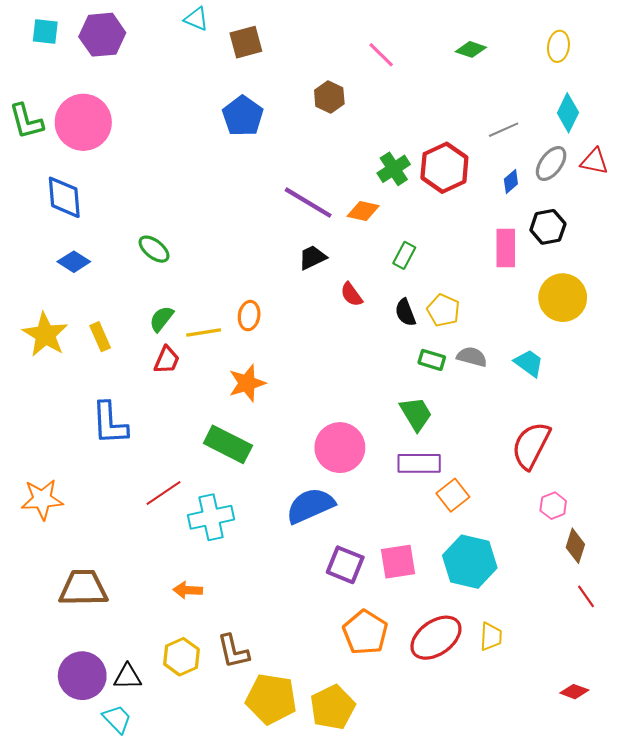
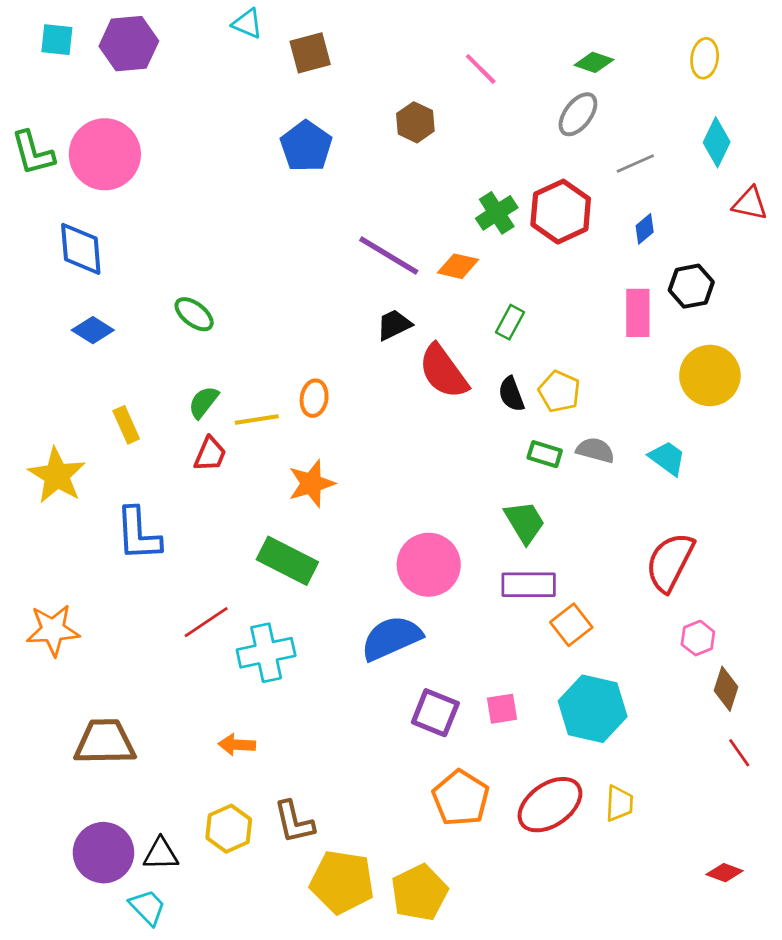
gray ellipse: (551, 164) -> (578, 114), moved
red semicircle: (351, 294) -> (443, 371), size x1.8
yellow star: (45, 335) -> (57, 475), moved
pink square: (398, 562) -> (502, 709), size x0.7

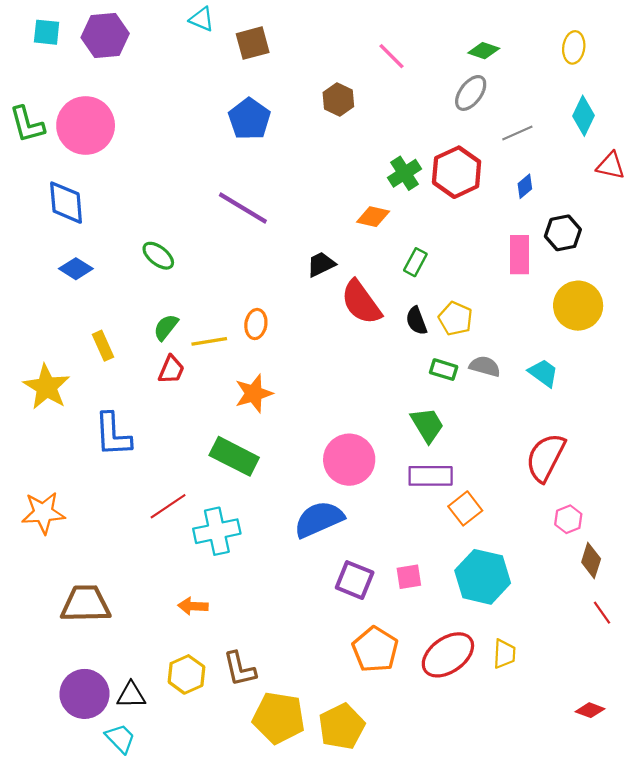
purple line: (389, 256) -> (243, 208), moved

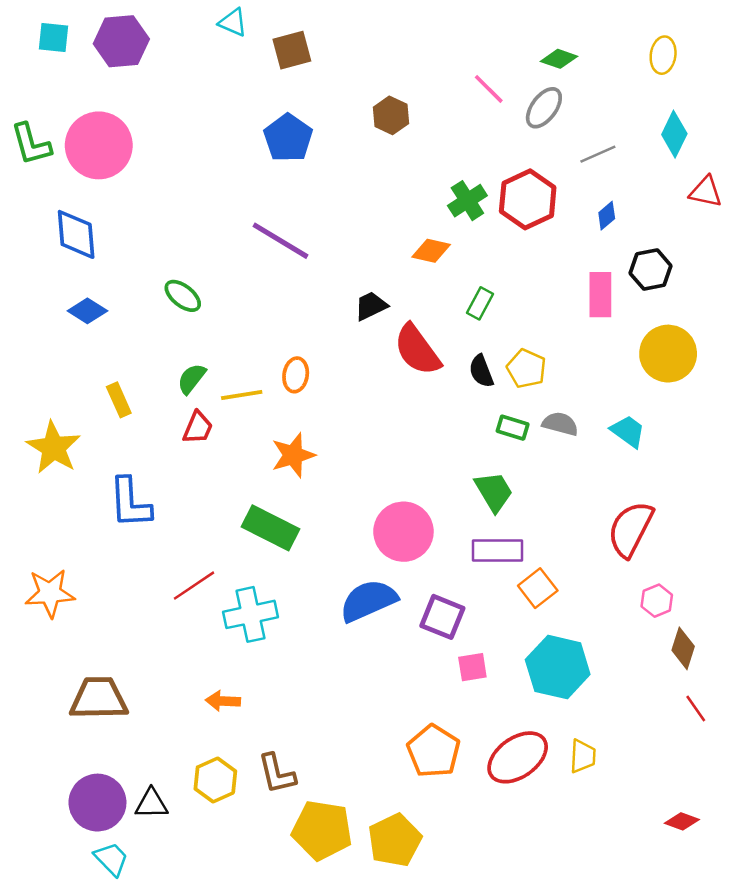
pink line: (391, 56) -> (489, 89), moved
purple square: (355, 580) -> (442, 617), moved
cyan trapezoid: (120, 738) -> (111, 859), moved

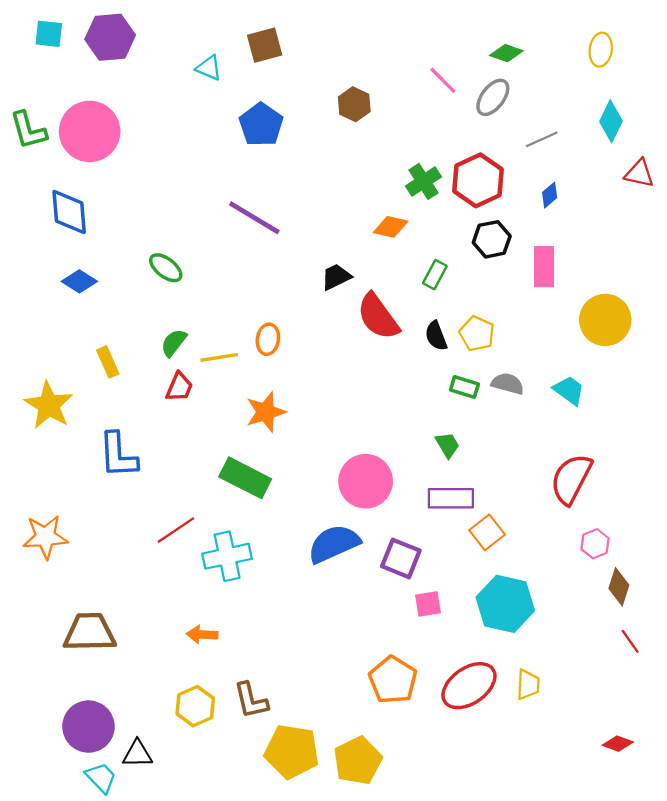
cyan triangle: (233, 22) -> (209, 68), moved
black hexagon: (651, 270) -> (492, 239), moved
green trapezoid: (494, 492) -> (447, 445), size x0.7
black triangle: (151, 804) -> (137, 754), moved

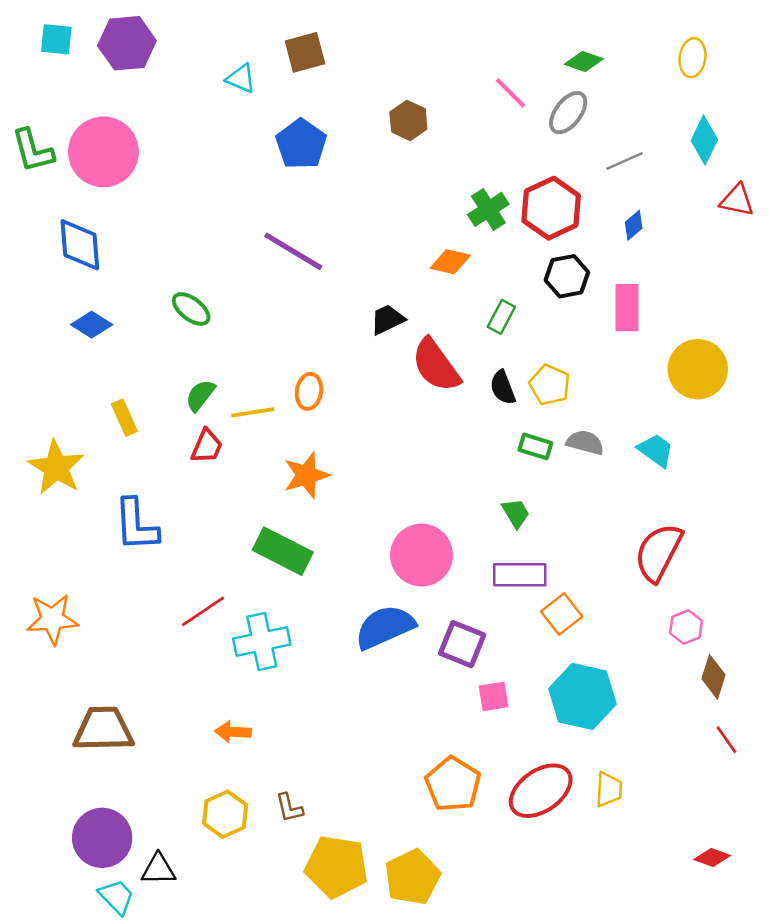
brown L-shape: (251, 700) -> (289, 808), size x0.7

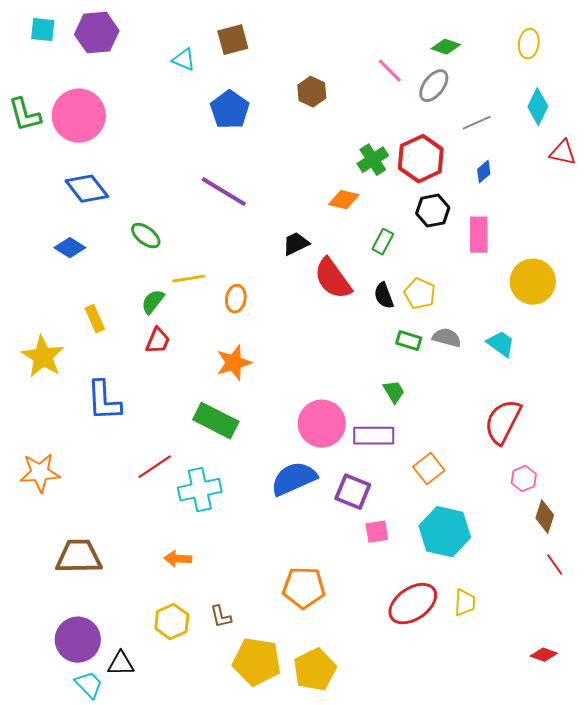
blue diamond: (80, 245) -> (87, 189), moved, turned -33
yellow line: (253, 412) -> (189, 279), moved
purple rectangle: (520, 575) -> (374, 436), moved
orange pentagon: (453, 784) -> (304, 588), moved, turned -30

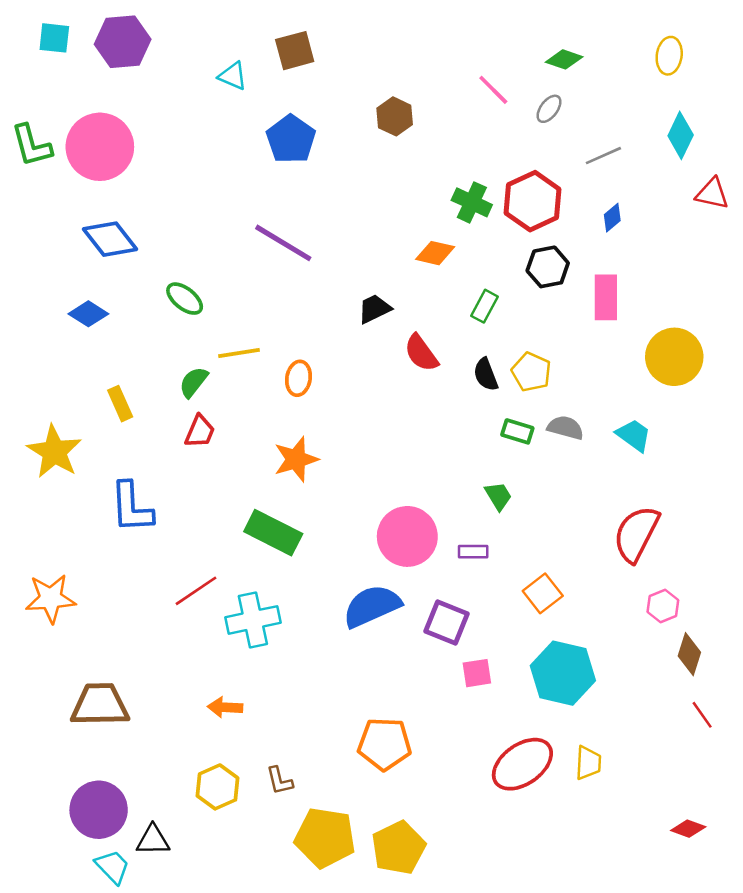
gray ellipse: (434, 86) -> (549, 109), size x0.7
green cross: (373, 160) -> (472, 202), turned -32
red semicircle: (333, 279) -> (421, 353), size x0.7
purple rectangle: (374, 436) -> (473, 552), size x0.6

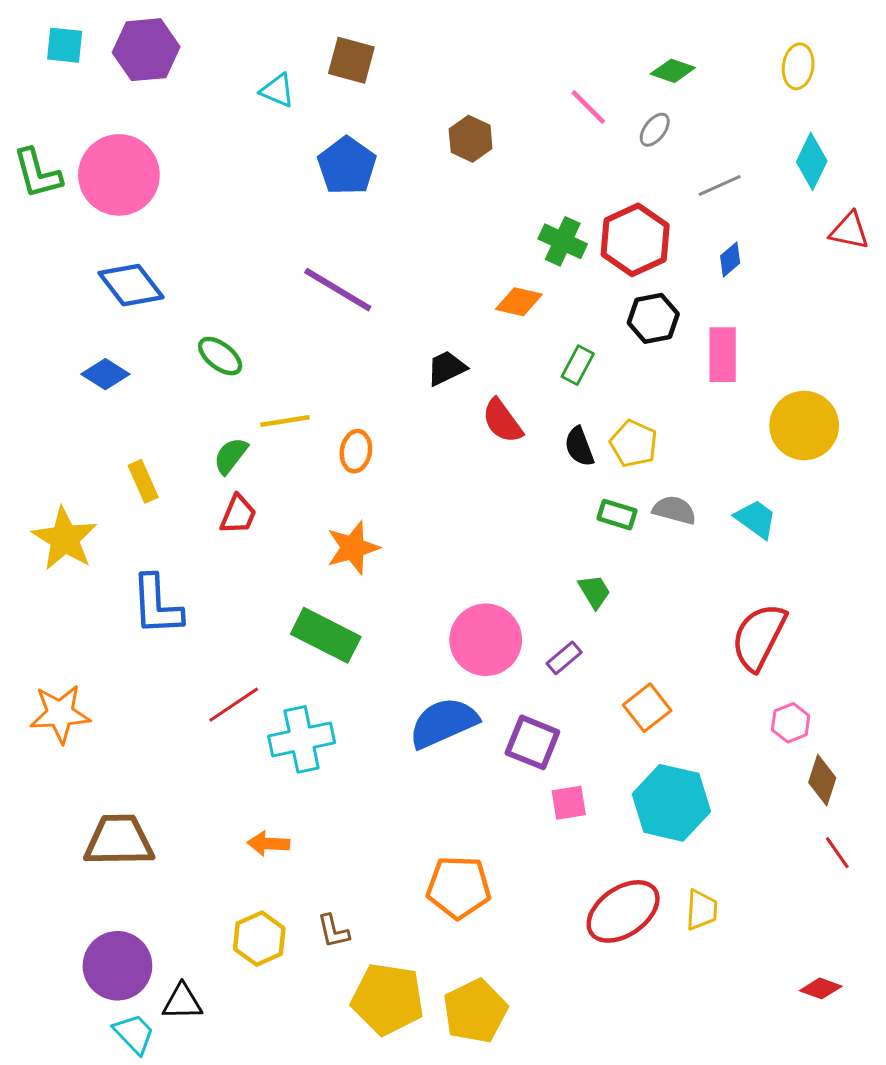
brown square: (295, 51) -> (351, 60), turned 30
purple rectangle: (473, 552) -> (564, 658), turned -40

